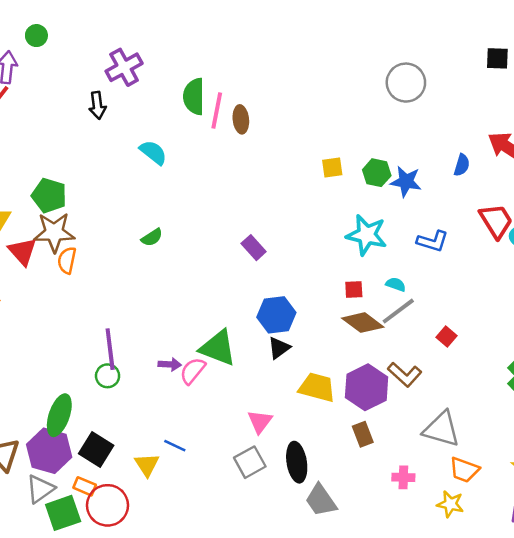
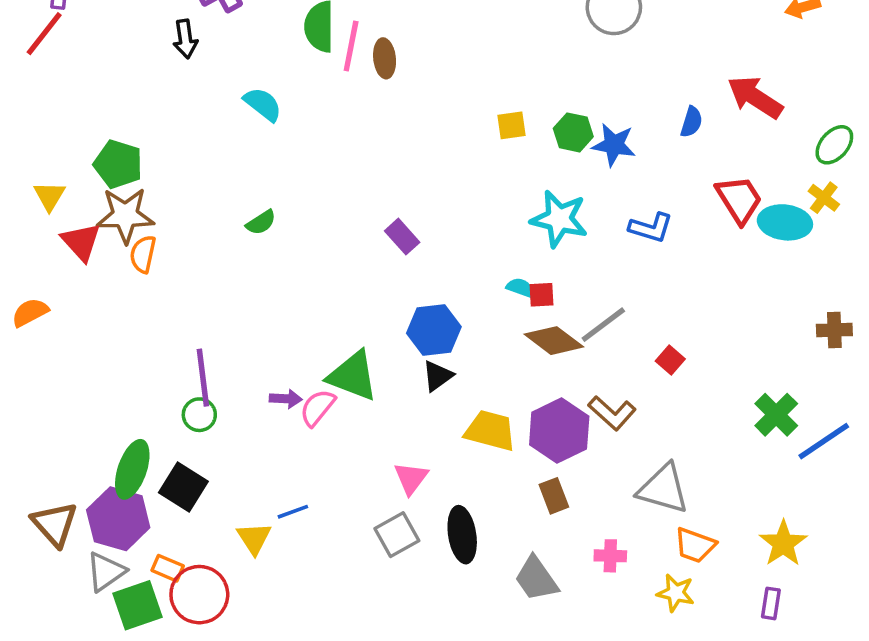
cyan semicircle: (396, 284) -> (520, 288), moved
blue line: (175, 446) -> (293, 512), turned -45
black square: (96, 449) -> (183, 487), moved
gray trapezoid: (321, 500) -> (536, 579), moved

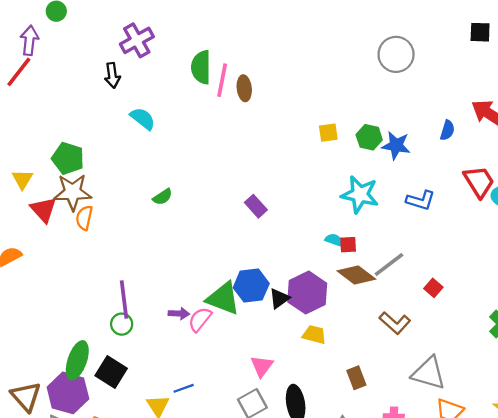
cyan semicircle: (263, 104) -> (143, 119), moved
blue hexagon: (434, 330) -> (251, 286), moved
yellow trapezoid: (490, 431) -> (314, 335), size x0.7
purple hexagon: (559, 431) -> (307, 293), moved

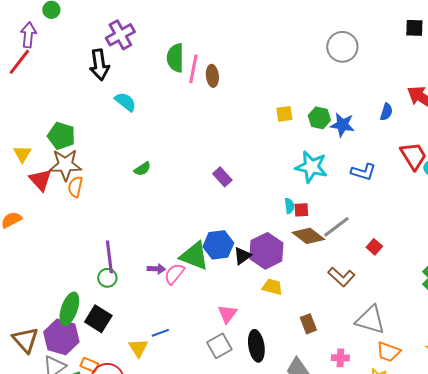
black arrow: (112, 75) -> (99, 65), size x1.4
cyan semicircle: (334, 240) -> (289, 206), turned 63

